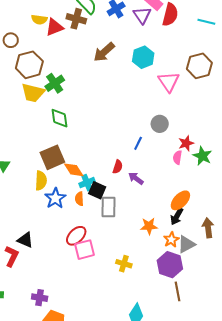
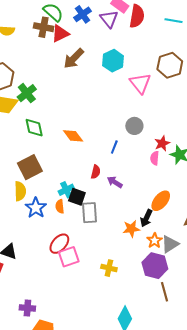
red triangle: (54, 27) -> (60, 34), moved
orange diamond: (74, 170) -> (73, 136), moved
black arrow: (177, 216) -> (146, 218), moved

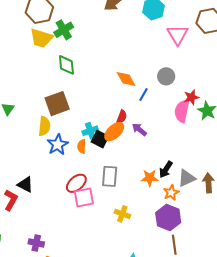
orange diamond: (73, 136) -> (126, 79), moved
pink semicircle: (155, 158) -> (182, 111), size x1.6
orange ellipse: (161, 201) -> (114, 132), moved
gray rectangle: (90, 213) -> (110, 176), moved
gray triangle: (170, 244) -> (187, 178), moved

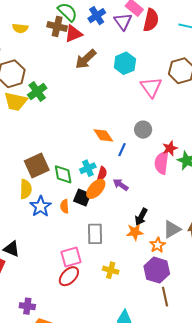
green diamond: (66, 65) -> (63, 174), moved
cyan cross: (90, 131) -> (88, 168), moved
black arrow: (166, 169) -> (141, 217), moved
red ellipse: (76, 183) -> (69, 276), moved

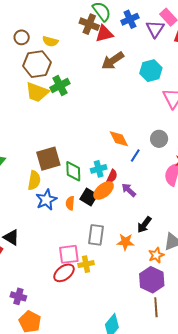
yellow semicircle: (20, 28) -> (50, 41), moved
orange star: (135, 232) -> (125, 242), moved
yellow cross: (111, 270) -> (86, 264), moved, turned -35

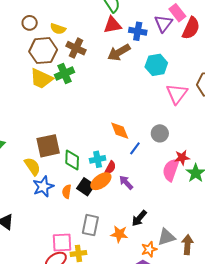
blue cross: (130, 19) -> (138, 31), moved, turned 30
brown cross: (89, 24) -> (76, 48), moved
yellow semicircle: (34, 180) -> (32, 166), turned -48

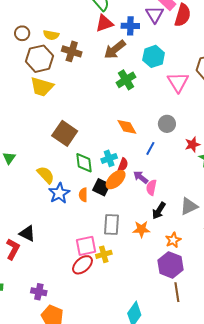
green cross: (65, 74) -> (126, 80), moved
brown square: (48, 146) -> (65, 133), moved, turned -35
blue line: (135, 148) -> (150, 148), moved
pink semicircle: (171, 170) -> (151, 187), moved, size x0.7
gray triangle: (166, 237) -> (189, 206), moved

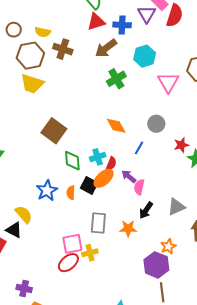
yellow semicircle: (46, 175) -> (24, 214), moved
orange star: (173, 240) -> (168, 246), moved

